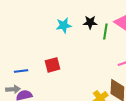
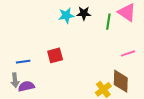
black star: (90, 22) -> (84, 13), moved
gray arrow: (13, 89) -> (15, 80), turned 88

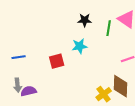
cyan star: (66, 15) -> (80, 46), moved
blue line: (23, 62) -> (19, 57), moved

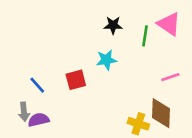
blue line: (19, 57) -> (37, 85), moved, turned 56
yellow cross: (104, 94) -> (138, 124), turned -35

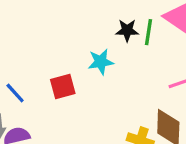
black star: (113, 25) -> (127, 30), moved

